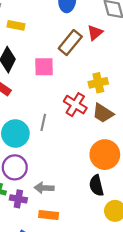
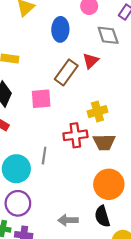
red cross: (75, 105) -> (75, 135), turned -35
brown trapezoid: (103, 113) -> (104, 142), turned -30
gray arrow: (44, 188) -> (68, 220), moved

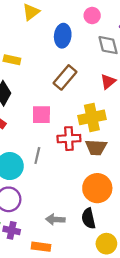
red triangle: (91, 61) -> (108, 82), moved
pink square: (41, 99) -> (41, 115), moved
yellow cross: (97, 112) -> (92, 117), size x1.4

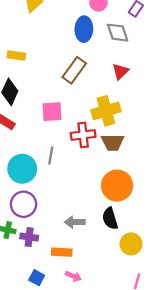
blue ellipse: (63, 36) -> (84, 29), moved

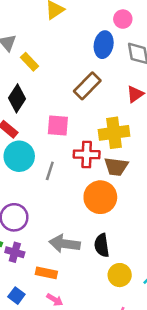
yellow rectangle: (16, 56) -> (30, 62), turned 30
cyan circle: (22, 169) -> (19, 156), moved
orange circle: (117, 186) -> (100, 197), moved
gray arrow: (75, 222) -> (65, 244), size x1.4

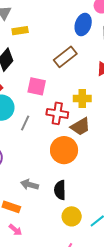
yellow rectangle: (30, 62) -> (20, 31), turned -63
yellow cross: (114, 133) -> (82, 98), size x0.7
brown trapezoid: (116, 167) -> (80, 127), turned -45
gray arrow: (65, 244) -> (29, 185), size x0.7

